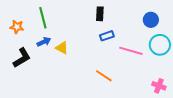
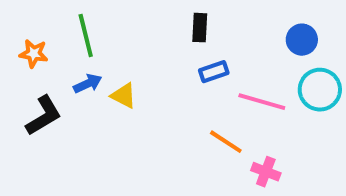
orange line: (104, 76) -> (226, 142), moved
pink cross: (159, 86) -> (266, 172), moved

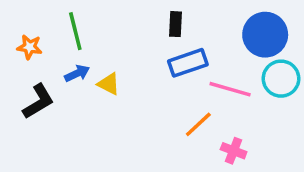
blue circle: (302, 40) -> (265, 35), size x1.6
blue rectangle: (214, 72) -> (188, 63), size x1.5
orange line: (226, 142) -> (198, 124), turned -76

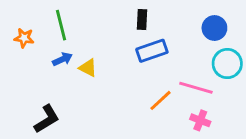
blue circle: (265, 35) -> (214, 28), size x0.7
pink line: (230, 89) -> (196, 88), moved
black L-shape: (38, 101) -> (47, 119), moved
pink cross: (234, 151) -> (200, 120), moved

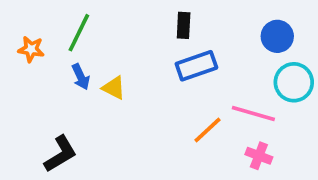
green line: (61, 25) -> (79, 33), turned 40
blue arrow: (62, 59) -> (81, 77), turned 90

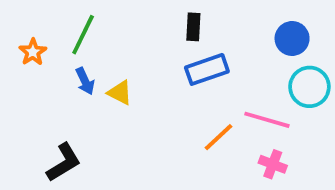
orange star: (31, 49) -> (33, 52), turned 30

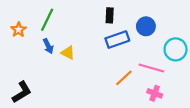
blue circle: (292, 38) -> (146, 26), moved
black L-shape: (64, 162) -> (22, 92), moved

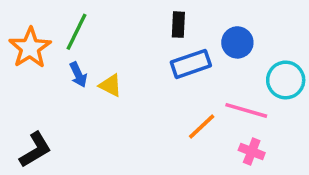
orange star: (19, 30) -> (30, 48), size x1.6

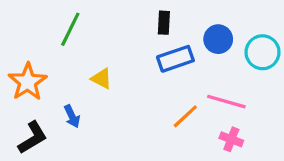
orange star: (30, 48) -> (28, 82), moved
blue arrow: (78, 75) -> (72, 116), moved
cyan circle: (286, 80) -> (263, 52), moved

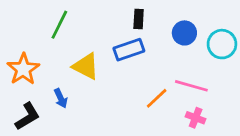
blue rectangle: (175, 59) -> (129, 50), moved
yellow triangle: (102, 79) -> (86, 66), size x1.5

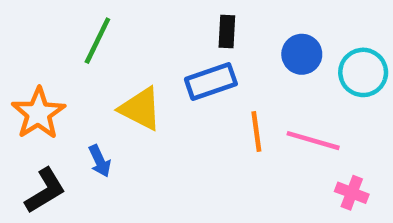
orange line: (157, 98) -> (256, 131), moved, turned -55
pink cross: (196, 118) -> (352, 193), moved

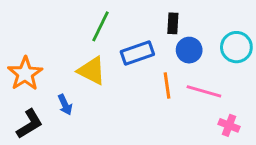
black rectangle: (227, 32) -> (173, 23), moved
green line: (97, 41) -> (100, 26), moved
blue circle: (302, 54) -> (189, 50), moved

